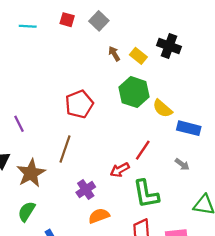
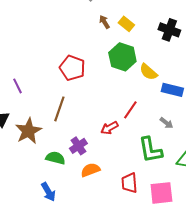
black cross: (169, 46) -> (169, 30), moved
red pentagon: (79, 104) -> (72, 68), turned -30
green L-shape: (146, 194) -> (150, 150), moved
green semicircle: (27, 211) -> (55, 158), moved, turned 72

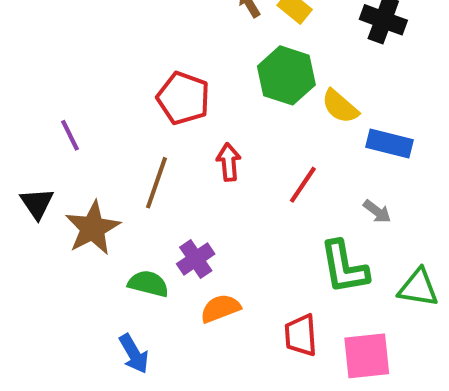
red arrow: (109, 128) -> (229, 162), moved, turned 114

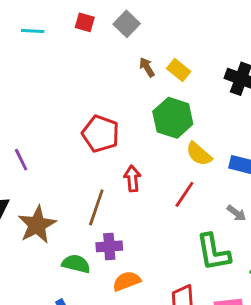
yellow semicircle: (340, 106) -> (199, 154), moved
brown line: (157, 183) -> (96, 207), moved
purple cross: (196, 259) -> (109, 246), turned 30

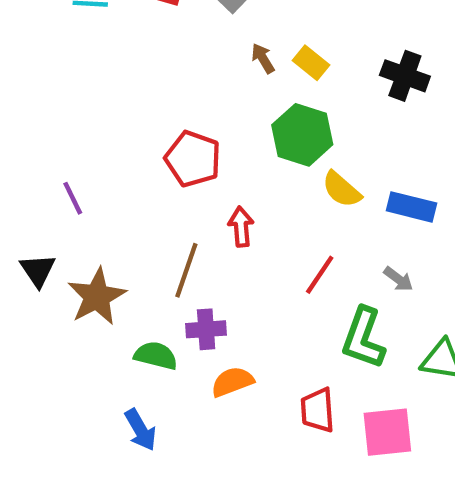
red line: (184, 194) -> (320, 275), moved
green L-shape: (213, 252) -> (363, 338), turned 30

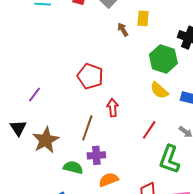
yellow rectangle: (311, 63) -> (143, 18), moved, turned 56
green hexagon: (302, 135) -> (163, 59), moved
purple line: (73, 198) -> (34, 94), turned 63

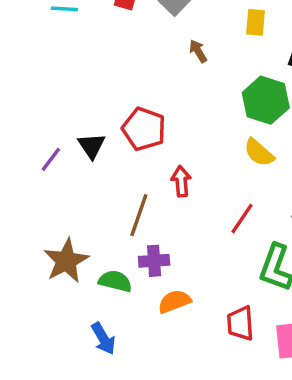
yellow rectangle: (143, 18) -> (256, 22), moved
black triangle: (18, 128) -> (92, 146), moved
brown star: (46, 140) -> (66, 261), moved

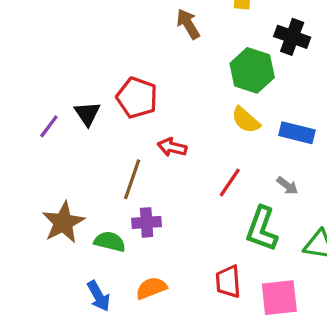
brown arrow: (198, 51) -> (188, 24), size x1.4
red arrow: (181, 181) -> (172, 147), turned -72
orange semicircle: (174, 301) -> (151, 288), moved

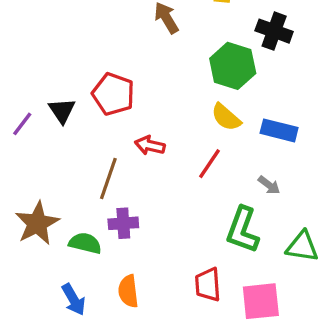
red line: (230, 182) -> (209, 164), moved
orange semicircle: (151, 288) -> (128, 291), turned -76

